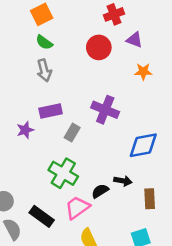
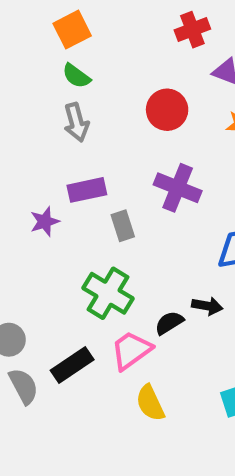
red circle: (99, 47) -> (167, 110), moved
gray rectangle: (72, 133) -> (123, 226), turned -48
black rectangle: (42, 216) -> (72, 365), turned -70

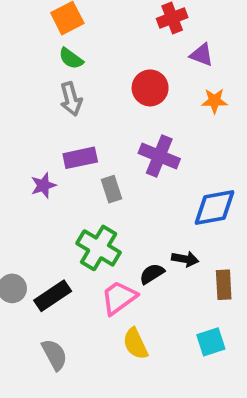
black rectangle: (72, 365) -> (53, 296), moved
gray semicircle: (24, 386) -> (54, 355), moved

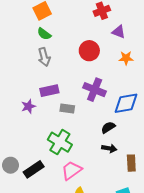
gray rectangle: (111, 189) -> (67, 108), turned -64
blue diamond: (214, 207) -> (126, 103), moved
black semicircle: (152, 274) -> (108, 127), moved

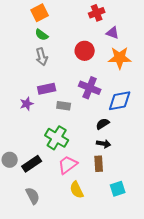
orange star: (126, 58) -> (120, 58), size x1.6
brown rectangle: (131, 163) -> (99, 164), moved

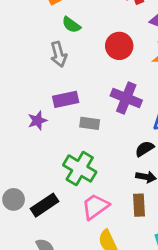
green semicircle: (42, 35) -> (71, 25), moved

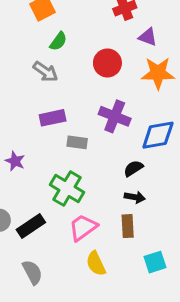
green semicircle: (71, 25) -> (58, 41), turned -90
gray arrow: (59, 54) -> (45, 72), turned -40
purple star: (37, 121) -> (15, 161), moved, turned -30

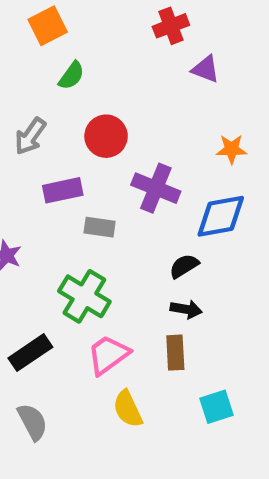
red circle: (107, 63) -> (106, 136), moved
gray arrow: (45, 72) -> (30, 136), moved, turned 90
orange star: (158, 73) -> (232, 149), moved, size x0.6

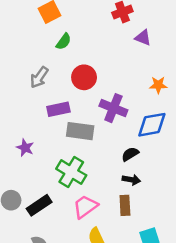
gray rectangle: (100, 227) -> (80, 131), size x1.5

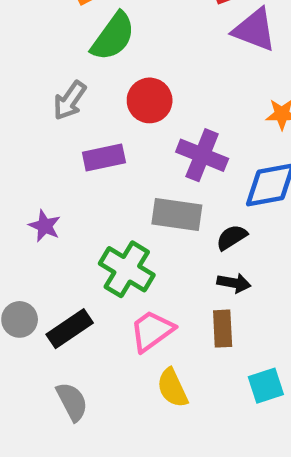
purple triangle: (143, 38) -> (255, 30), size x1.5
green semicircle: (64, 41) -> (113, 37), size x1.6
gray rectangle: (80, 131) -> (177, 215), moved

